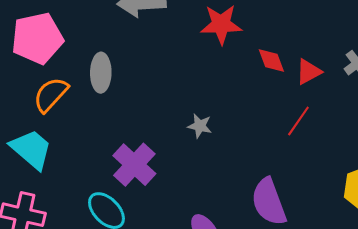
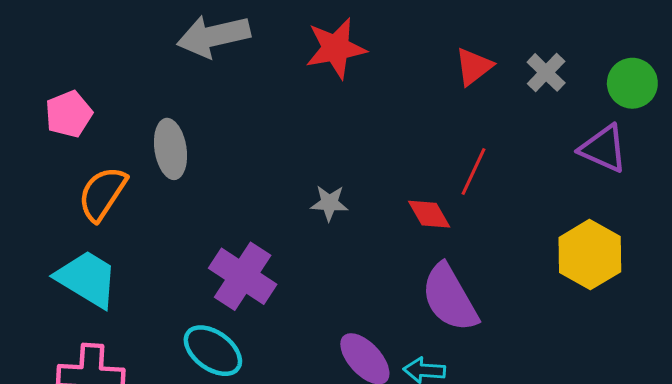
pink pentagon: (37, 38) -> (69, 114), size x0.6
red diamond: (271, 61) -> (429, 214), moved
red triangle: (309, 72) -> (474, 67), moved

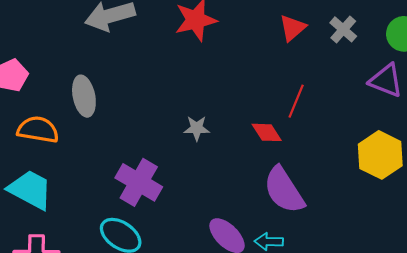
orange semicircle: (102, 194) -> (38, 130), turned 69

